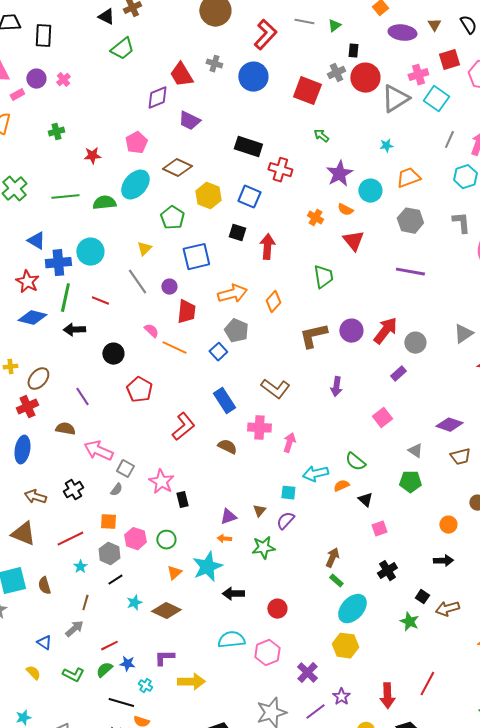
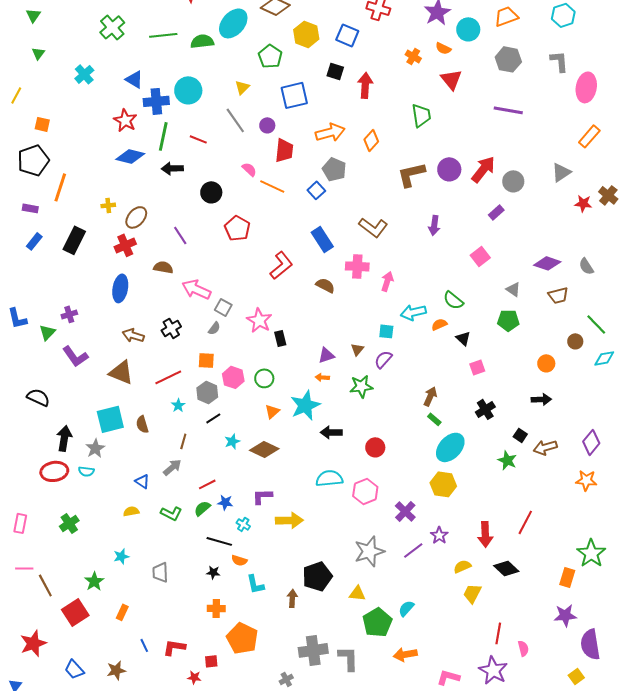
yellow semicircle: (33, 673) -> (131, 511), turned -56

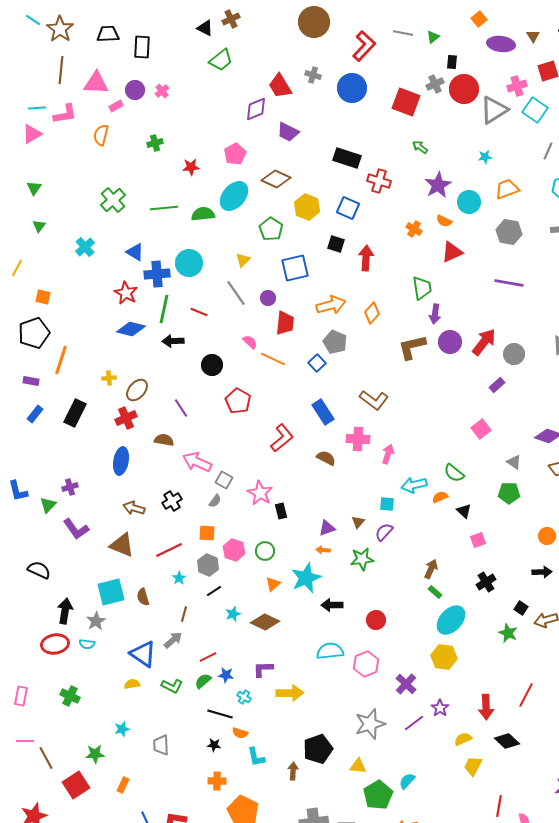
red triangle: (451, 79) -> (452, 252), turned 45
purple arrow: (434, 225) -> (435, 314), moved
blue triangle: (142, 481) -> (143, 654), size x1.8
green cross: (69, 523) -> (70, 696), turned -30
green star: (94, 581) -> (95, 754), turned 30

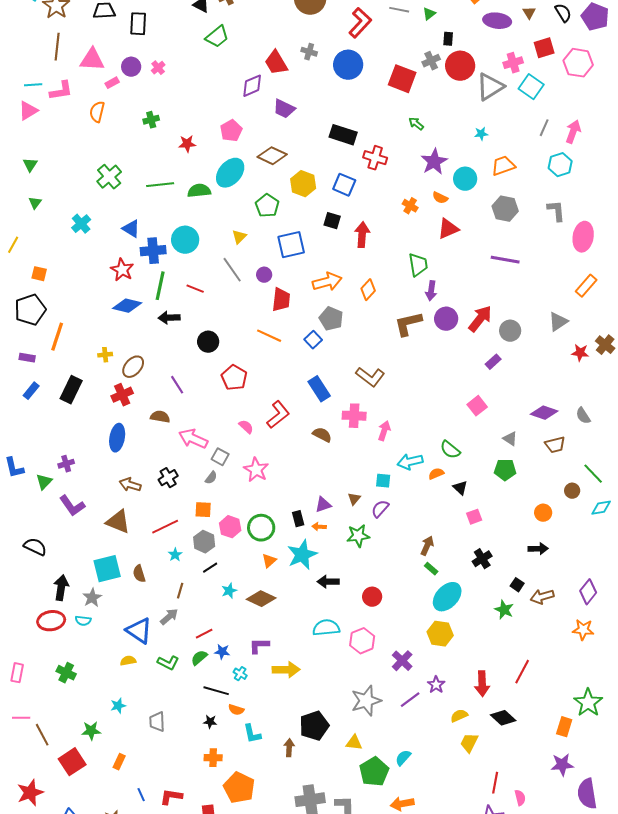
pink semicircle: (250, 342) -> (246, 427), moved
black rectangle: (281, 511) -> (298, 519), moved
green circle: (265, 551) -> (261, 528), size x1.4

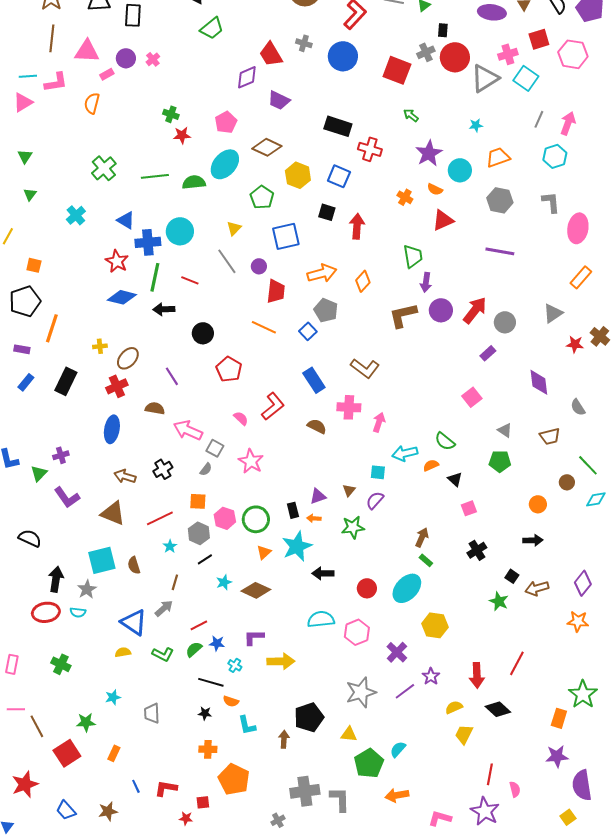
green cross: (151, 120) -> (171, 114), moved, turned 35
purple diamond: (544, 413) -> (539, 382), moved, turned 64
cyan ellipse: (447, 597) -> (407, 588), moved

